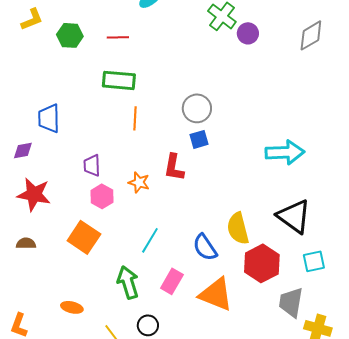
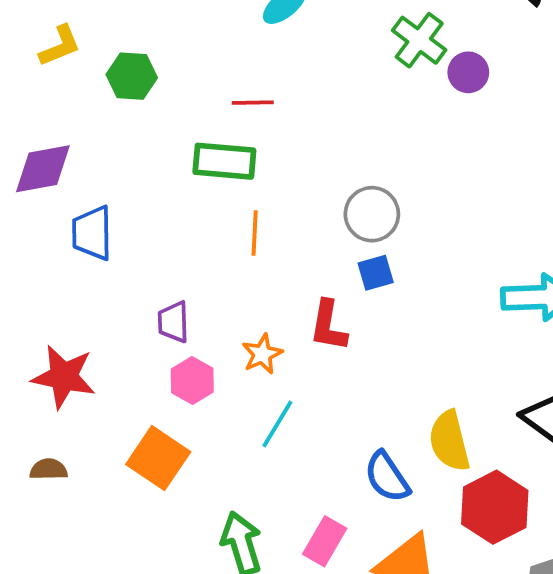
red line: (118, 37) -> (253, 103), moved
purple diamond: (23, 150) -> (43, 169), moved, size x1.6
orange star: (139, 182) -> (262, 354), turned 30
cyan line: (150, 240) -> (277, 424), moved

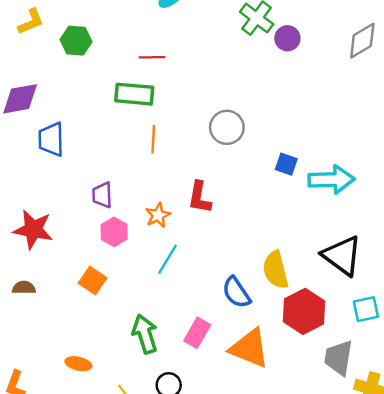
blue square: (376, 273) -> (286, 164), moved, turned 35
orange square: (158, 458) -> (93, 281), size x0.7

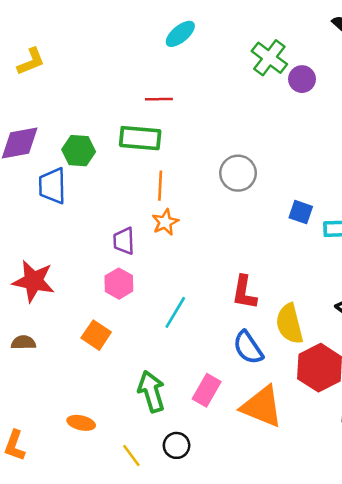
green hexagon: (76, 41) -> (79, 151), moved
purple trapezoid: (102, 195) -> (124, 241), moved
red L-shape: (200, 197) -> (244, 292), moved
orange star: (158, 215) -> (165, 222), moved

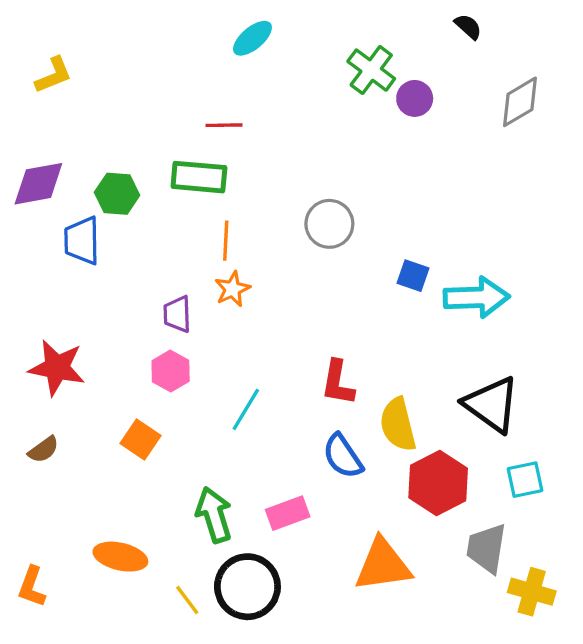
brown semicircle: (23, 343) -> (43, 450), turned 145
pink rectangle: (207, 390) -> (288, 513), turned 40
orange triangle: (262, 407) -> (383, 565), moved, turned -30
orange ellipse: (81, 423) -> (120, 557), size x1.4
black circle: (177, 445) -> (247, 587), size x1.8

